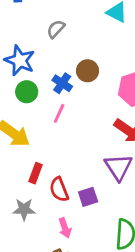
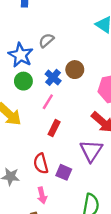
gray semicircle: (56, 29) -> (46, 40), moved
red rectangle: (36, 173) -> (54, 128), moved
purple square: (88, 197) -> (64, 172), turned 35

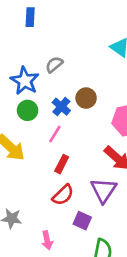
red semicircle: (41, 164) -> (63, 195), moved, turned -120
purple square: (64, 172) -> (82, 221), moved

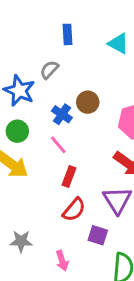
blue rectangle: (30, 17) -> (67, 34), moved
green circle: (28, 110) -> (17, 131), moved
pink line: (55, 134) -> (58, 145), turned -66

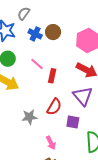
blue cross: (62, 114) -> (35, 34), moved
red rectangle: (69, 176) -> (52, 76), moved
gray star: (21, 241) -> (29, 117), moved

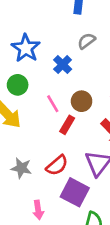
gray semicircle: (24, 14) -> (86, 41), moved
brown circle: (53, 32) -> (82, 101), moved
purple square: (73, 122) -> (75, 192), size x1.5

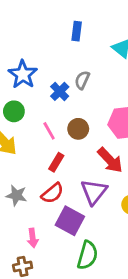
gray semicircle: (86, 41) -> (82, 80), moved, turned -30
red rectangle: (67, 125) -> (56, 162), moved

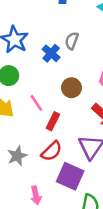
pink line: (49, 131) -> (36, 103), moved
gray star: (16, 195) -> (17, 156), turned -30

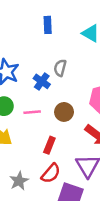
pink line: (36, 103) -> (32, 112), moved, turned -56

